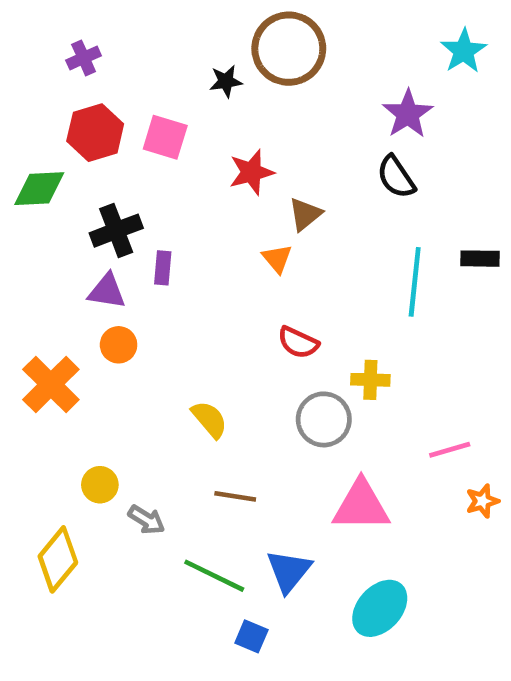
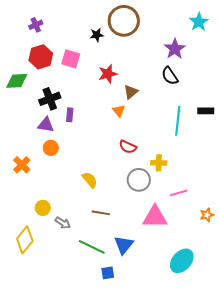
orange cross: (51, 384) -> (22, 165), size x0.7
pink line: (450, 450) -> (179, 193), moved
cyan ellipse: (380, 608) -> (182, 261), moved
blue square: (251, 636) -> (108, 273), turned -32

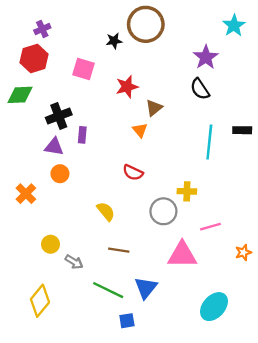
red hexagon: (41, 57) -> (34, 58), moved
red semicircle: (128, 147) -> (133, 172), moved
yellow diamond: (25, 240) -> (40, 301), moved

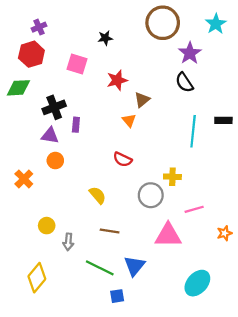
brown circle: (146, 24) -> (163, 23), moved
gray arrow: (74, 262) -> (68, 242), turned 63

